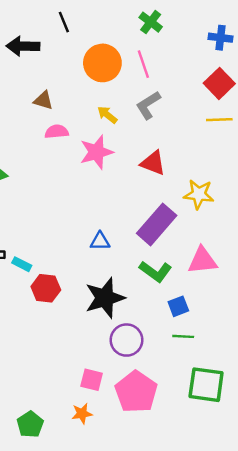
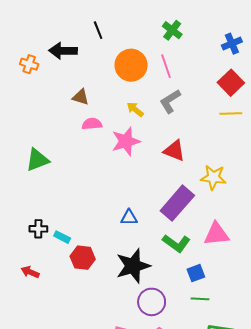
blue cross: (220, 38) -> (232, 44), turned -30

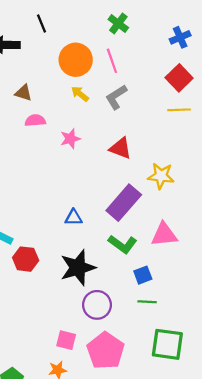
yellow arrow: (135, 109) -> (80, 94), moved
pink star: (126, 141) -> (70, 139), size x0.7

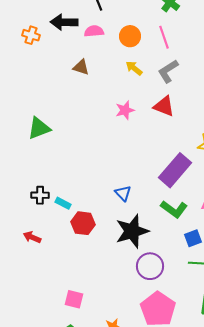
orange circle: (76, 60) -> (130, 36), size x0.7
pink semicircle: (35, 120) -> (94, 31), moved
red triangle: (120, 148) -> (164, 106), moved
blue triangle: (74, 217) -> (123, 193), moved, turned 48
pink square: (66, 340) -> (74, 299), moved

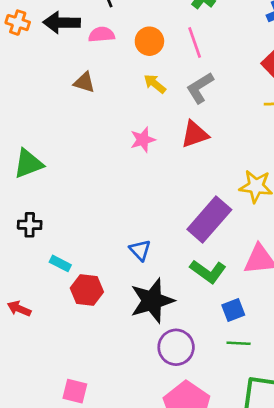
orange cross: (31, 35) -> (18, 23), moved
red triangle: (164, 106) -> (195, 134), turned -40
black cross: (40, 195) -> (30, 225), moved

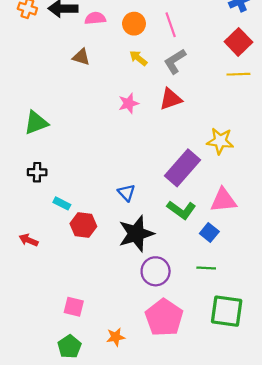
blue square: (233, 310) -> (209, 233), moved, turned -30

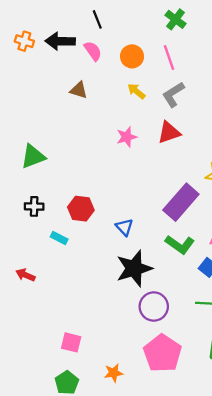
pink semicircle: (95, 18) -> (93, 51), turned 60
red hexagon: (83, 225) -> (81, 209), moved

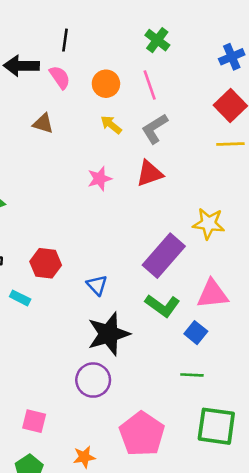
black line: (97, 19) -> (65, 40), turned 30
purple circle: (154, 307) -> (93, 380), moved

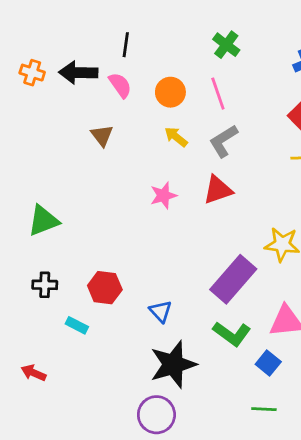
brown triangle: (43, 123) -> (102, 135), turned 35

